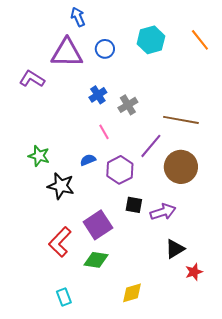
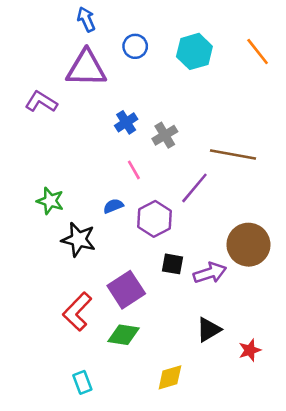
blue arrow: (78, 17) -> (86, 19), moved
blue circle: (105, 49) -> (135, 46), moved
brown circle: (181, 167) -> (248, 245), moved
black triangle: (175, 249) -> (209, 330), moved

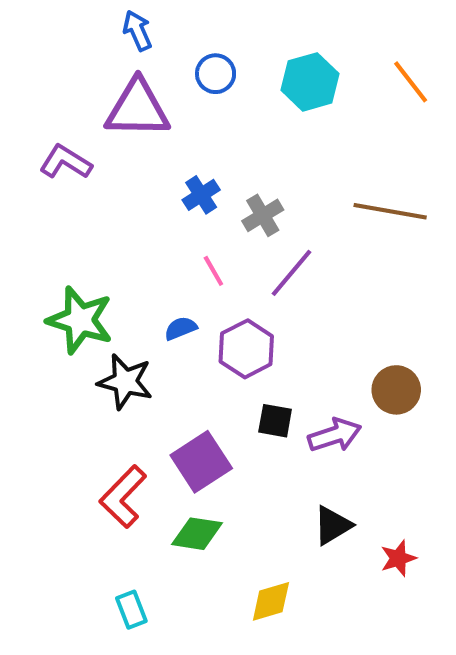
brown line: (233, 154) -> (390, 211), moved
purple line: (194, 188) -> (291, 273), moved
green star: (50, 201) -> (80, 320), size x1.5
brown circle: (248, 245) -> (396, 390), size x0.7

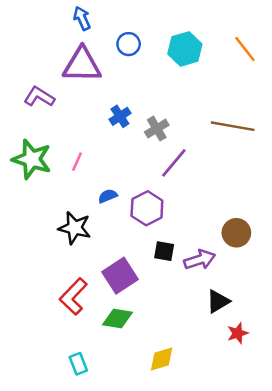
pink line: (213, 271) -> (77, 162), moved, turned 54
green star: (80, 320) -> (32, 159), moved
black triangle: (333, 525) -> (218, 301), moved

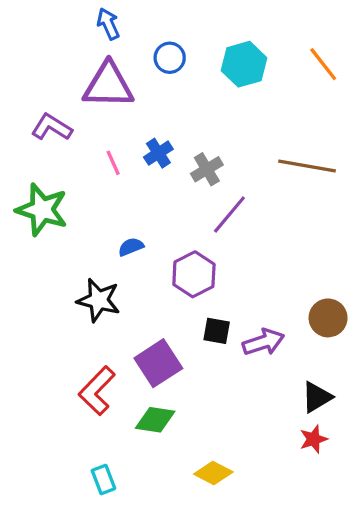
pink line: (77, 162) -> (113, 163), moved, turned -48
blue semicircle: (108, 196) -> (131, 247), moved
brown circle: (236, 233) -> (328, 318), moved
black triangle: (218, 301) -> (317, 397), moved
yellow diamond: (162, 359) -> (213, 473), turned 44

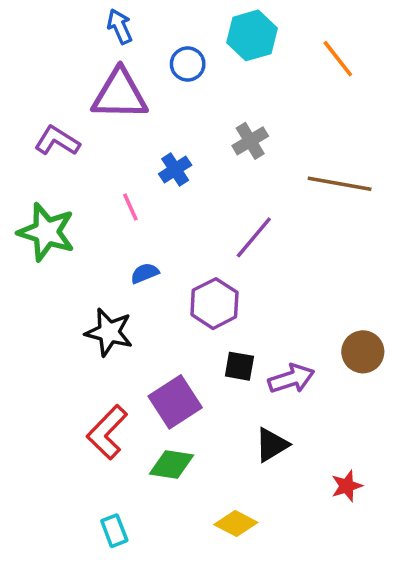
cyan hexagon: (244, 64) -> (252, 35), moved
orange line: (323, 64) -> (338, 59), moved
pink line: (113, 163) -> (130, 207), moved
gray cross: (207, 169) -> (250, 141), moved
black triangle: (317, 397) -> (272, 445), moved

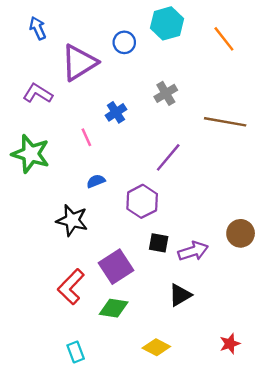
blue arrow: (120, 26) -> (38, 28), moved
purple triangle: (120, 94) -> (79, 63), turned -33
red star: (347, 486) -> (230, 344), moved

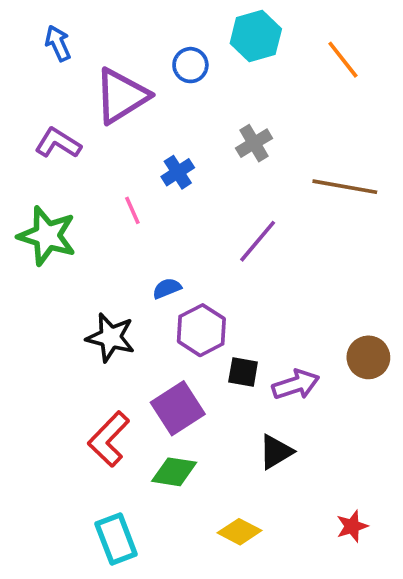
blue semicircle: (96, 181) -> (167, 288), moved
purple hexagon: (142, 201) -> (201, 330), moved
cyan rectangle: (76, 352) -> (116, 539), size x1.5

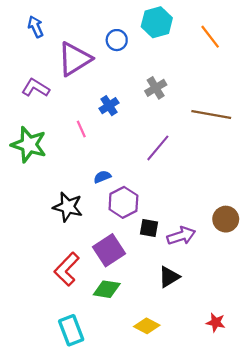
red star: (352, 526) -> (216, 323), turned 30

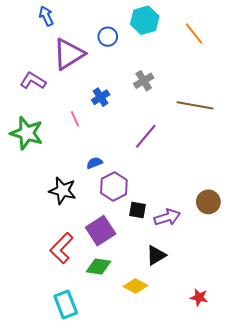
blue arrow: (36, 27) -> (46, 16), moved
yellow diamond: (147, 326) -> (135, 286), moved

